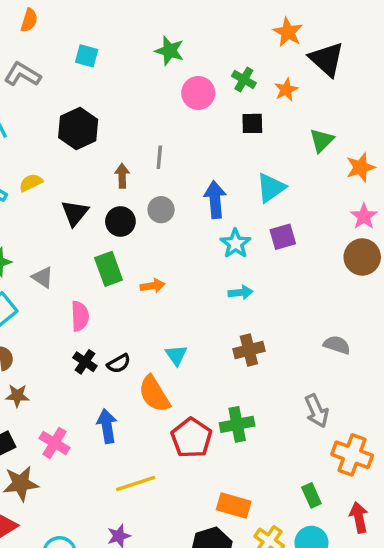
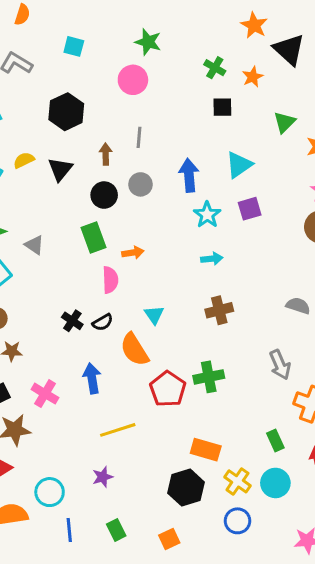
pink circle: (198, 93) -> (133, 80), moved
black triangle: (75, 213) -> (60, 169), moved
pink semicircle: (80, 316) -> (110, 280), moved

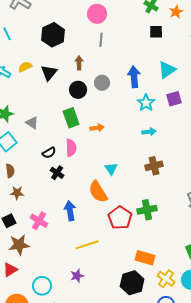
gray line: (139, 137) -> (101, 40), moved
pink semicircle: (110, 280) -> (71, 148), moved
black semicircle: (103, 322) -> (49, 153), moved

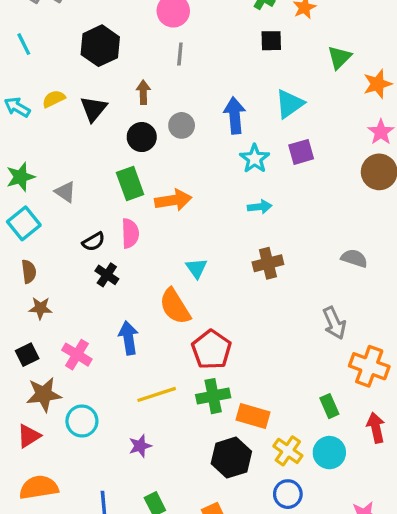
orange arrow: (97, 128) -> (173, 200), size x1.5
green cross: (147, 210) -> (213, 396), moved
cyan circle: (42, 286) -> (82, 421), moved

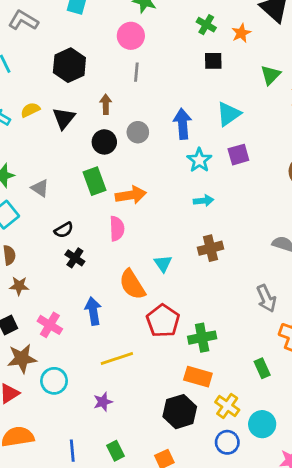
pink semicircle: (130, 233) -> (117, 229), moved
cyan triangle: (197, 268) -> (163, 264), moved
green cross: (213, 396) -> (202, 338), moved
cyan circle: (329, 453) -> (262, 424), moved

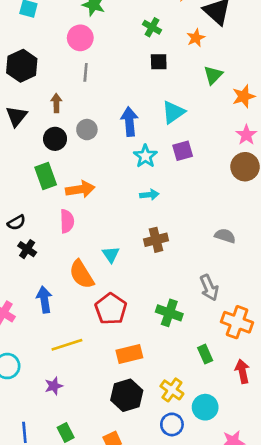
orange star: (241, 33) -> (196, 38), moved
green cross: (202, 338) -> (169, 313), moved, turned 30
orange rectangle: (198, 377) -> (129, 354), moved, turned -30

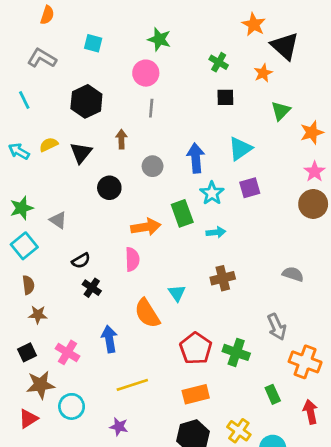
black circle: (55, 139) -> (109, 188), moved
green rectangle: (46, 176) -> (182, 213), moved
red pentagon: (111, 309) -> (196, 348), moved
purple star: (54, 386) -> (119, 427), turned 30

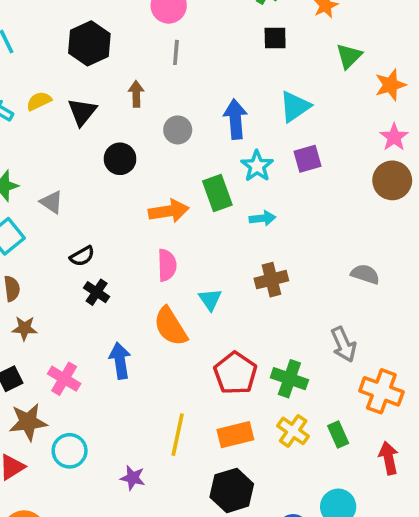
pink semicircle: (132, 259) -> (167, 265), moved
yellow line: (132, 385) -> (178, 435), moved, turned -60
yellow cross: (239, 431) -> (293, 431), moved

